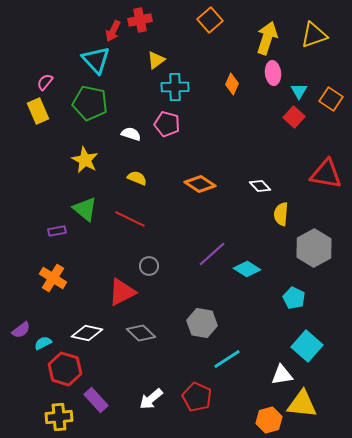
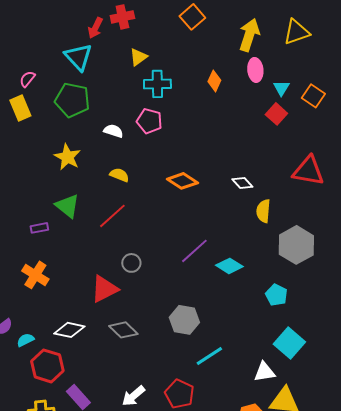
red line: (130, 219) -> (112, 216), turned -68

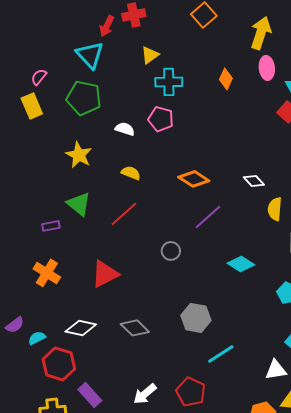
purple line: (194, 251) -> (208, 217), moved
gray circle: (131, 263) -> (171, 251), moved
red triangle: (104, 289) -> (105, 274), moved

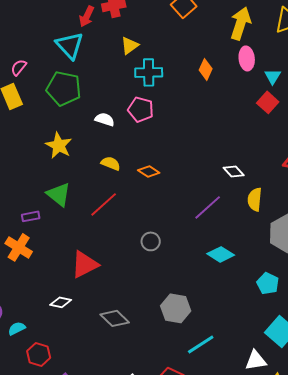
orange diamond: (194, 179) -> (149, 171), moved, size x0.7
purple line: (208, 217) -> (208, 207), moved
orange cross: (47, 273) -> (19, 247), moved
white diamond: (81, 328) -> (61, 302), moved, size x0.7
red hexagon: (59, 364) -> (39, 354), size x0.7

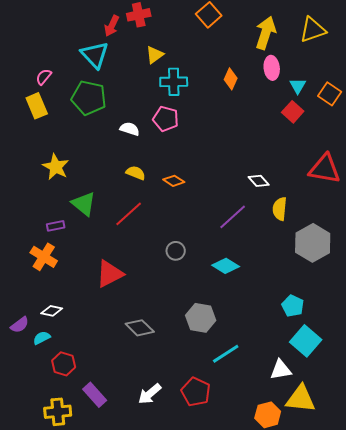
yellow star: (59, 145) -> (56, 167), moved
cyan diamond: (221, 254) -> (226, 266), moved
cyan pentagon: (268, 283) -> (293, 306), moved
white diamond: (61, 302) -> (52, 311), moved

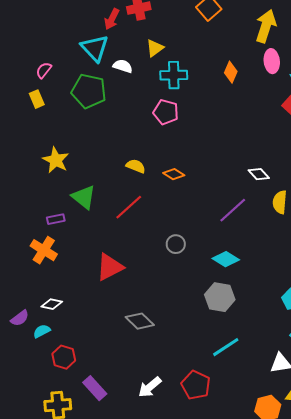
yellow rectangle: (37, 106) -> (37, 99), size x0.7
white semicircle: (130, 129) -> (123, 66), moved
gray hexagon: (201, 318) -> (220, 297), moved

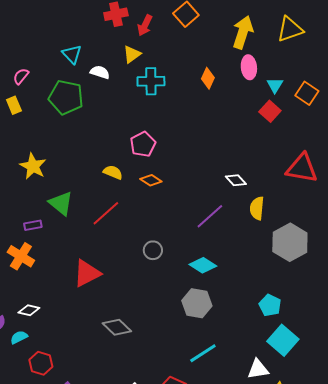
red arrow: (112, 19) -> (145, 25), moved
cyan triangle: (95, 48) -> (72, 54), size x0.7
pink pentagon: (166, 112) -> (143, 144), moved, turned 30

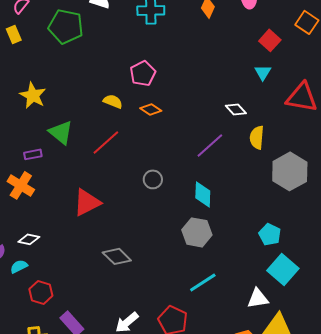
cyan triangle: (275, 85) -> (263, 72), moved
cyan diamond: (203, 265) -> (203, 194), turned 60

